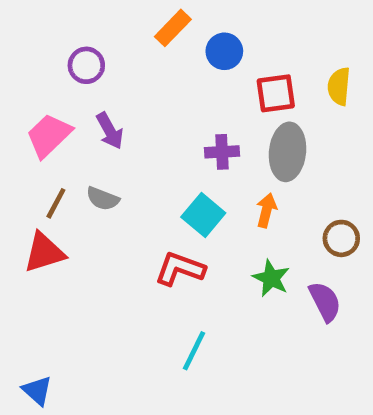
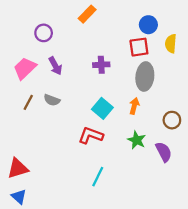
blue circle: (224, 51) -> (148, 25), moved
purple cross: (222, 152) -> (101, 65), moved
red triangle: (44, 252) -> (18, 168), moved

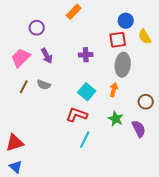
yellow semicircle: (171, 44) -> (145, 37), turned -35
cyan line: (98, 177) -> (85, 140), moved

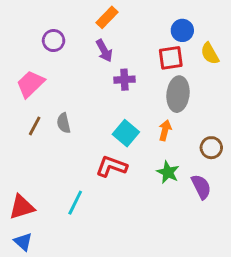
purple arrow: (47, 56) -> (104, 51), moved
gray semicircle: (44, 85) -> (64, 123), turned 56
cyan line: (85, 140) -> (75, 203), moved

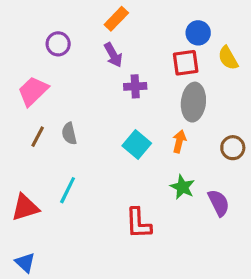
brown circle: (211, 148) -> (233, 148), moved
red L-shape: (111, 166) -> (138, 223), moved, turned -112
cyan line: (75, 203) -> (68, 190), moved
red triangle: (22, 207) -> (25, 207), moved

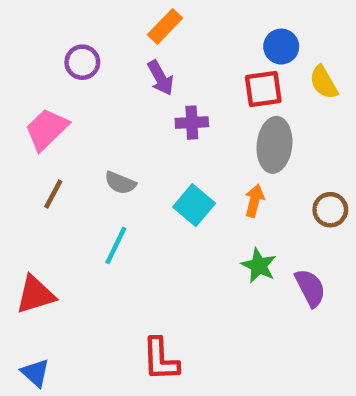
gray semicircle: (69, 134) -> (120, 183), moved, turned -55
cyan line: (68, 190) -> (116, 245), moved
red L-shape: (138, 223) -> (161, 359), moved

